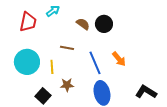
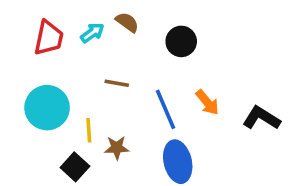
cyan arrow: (53, 11) -> (92, 33), moved
brown semicircle: (83, 24) -> (127, 22), moved
yellow line: (52, 67) -> (89, 130), moved
black L-shape: (146, 92) -> (261, 118), moved

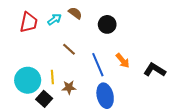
brown line: (117, 83) -> (69, 49), turned 32
cyan circle: (47, 108) -> (28, 80), moved

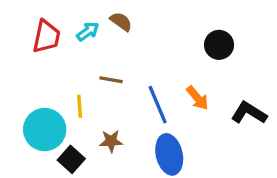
black circle: (107, 24) -> (219, 45), moved
brown line: (69, 49) -> (111, 80), turned -32
yellow line: (52, 77) -> (80, 106), moved

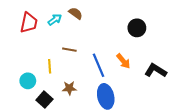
cyan circle: (45, 130) -> (28, 81), size x0.6

